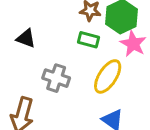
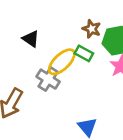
yellow ellipse: (108, 76) -> (62, 62), moved

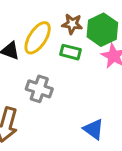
yellow ellipse: (62, 62) -> (38, 38), moved

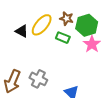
gray cross: (39, 89) -> (38, 79), moved

